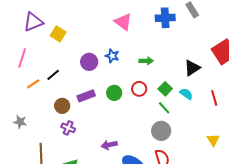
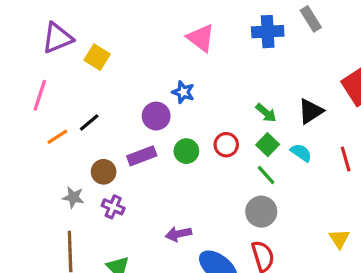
green arrow: (146, 61) -> (266, 113), moved, turned 40
purple circle: (89, 62) -> (156, 116), moved
gray star: (20, 122) -> (73, 197), moved
yellow triangle: (213, 140) -> (339, 239), moved

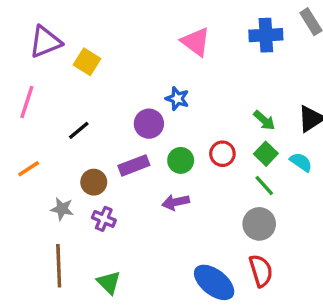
orange line: (57, 137) -> (29, 169), moved
purple arrow: (178, 234) -> (176, 202), moved

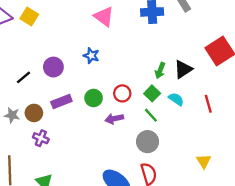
yellow square: (87, 62) -> (29, 17), moved
green arrow: (264, 120) -> (160, 70), moved, turned 70
purple circle: (149, 124) -> (53, 67), moved
purple arrow: (176, 202) -> (114, 119), moved
gray star: (62, 209) -> (12, 115), moved

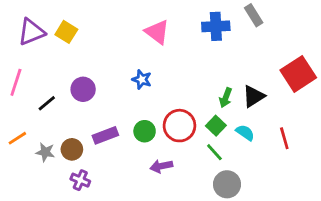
purple circle: (53, 67) -> (83, 89), moved
black line: (24, 77) -> (47, 103), moved
red circle: (122, 93) -> (179, 126), size x1.5
purple arrow: (114, 119) -> (161, 166), moved
gray circle: (147, 142) -> (227, 184), moved

